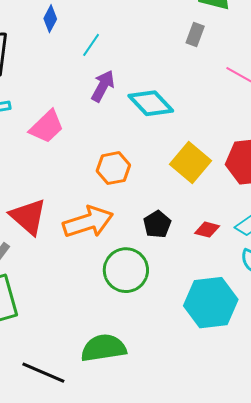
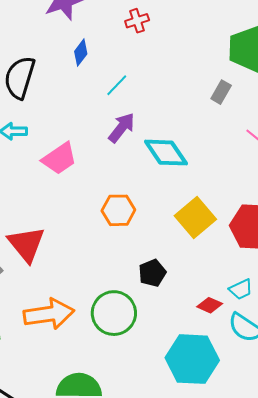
orange arrow: (88, 222) -> (49, 314), moved
red diamond: (207, 230) -> (210, 305), moved

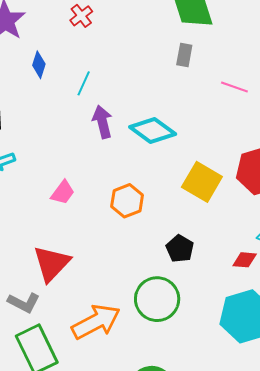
purple arrow: (122, 128) -> (102, 122), turned -32
pink trapezoid: (59, 159) -> (63, 192), moved, size x0.7
red triangle: (26, 244) -> (52, 263), turned 42

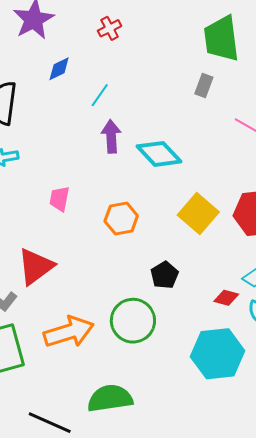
blue diamond: (39, 65) -> (59, 69), turned 36
pink trapezoid: (63, 192) -> (59, 199), turned 144

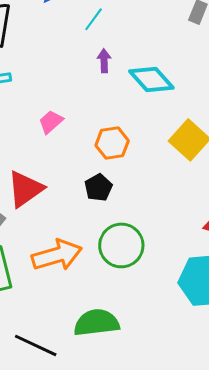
purple arrow: (111, 136) -> (104, 61), size x0.7
pink trapezoid: (59, 199) -> (51, 122), turned 36
black pentagon: (165, 275) -> (98, 188), moved

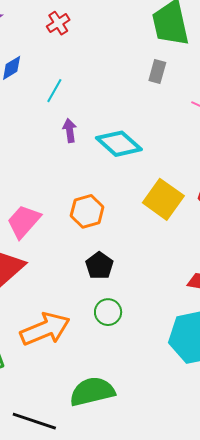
pink trapezoid: (51, 122) -> (24, 221), moved, size x1.4
black pentagon: (98, 188) -> (99, 266), moved
green circle: (121, 245) -> (108, 312), size x0.6

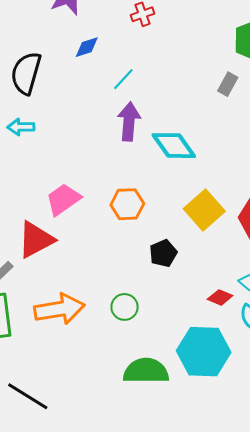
purple arrow: (70, 131) -> (129, 121), size x1.6
black pentagon: (99, 266) -> (163, 253), moved
green semicircle: (92, 392) -> (146, 371), moved

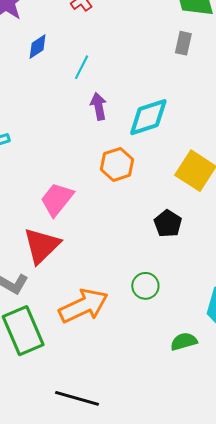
purple arrow: (129, 121) -> (99, 106), size x0.7
cyan diamond: (174, 146) -> (148, 117), turned -57
orange hexagon: (127, 204) -> (117, 164), moved
green semicircle: (146, 371) -> (184, 342), size x0.6

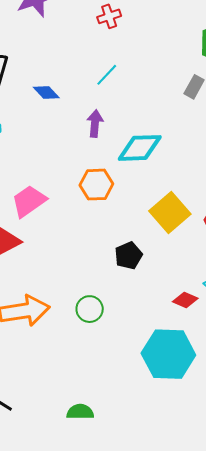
blue diamond: (38, 46) -> (46, 92), moved, turned 64
cyan line: (82, 67) -> (107, 75), moved
green semicircle: (184, 342) -> (80, 412), moved

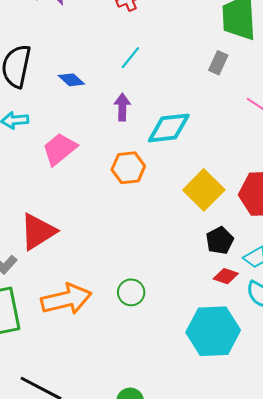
pink trapezoid: (29, 201) -> (60, 149), moved
black pentagon: (129, 256) -> (220, 240), moved

